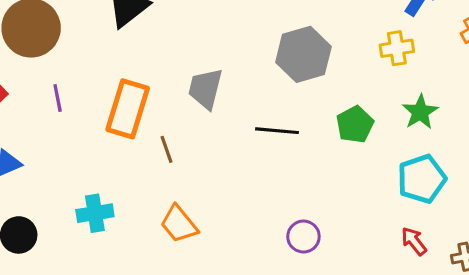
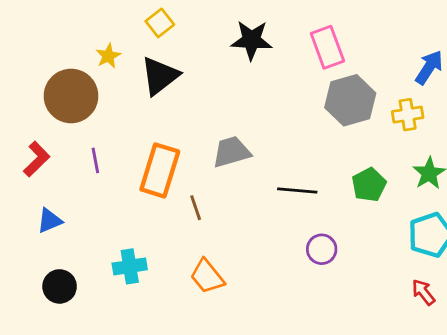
gray hexagon: (303, 54) -> (350, 100), moved
gray trapezoid: (205, 89) -> (231, 152), turned 60
purple circle: (303, 237) -> (322, 249), moved

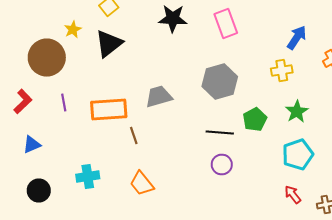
gray hexagon: (350, 100) -> (220, 82), moved
orange rectangle: (160, 170) -> (109, 110), turned 69
black line: (297, 191) -> (220, 132), moved

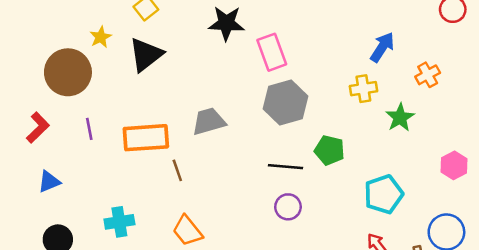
pink rectangle: (226, 24) -> (272, 52), moved
green star: (297, 112) -> (400, 118), moved
green pentagon: (255, 120) -> (329, 150), turned -30

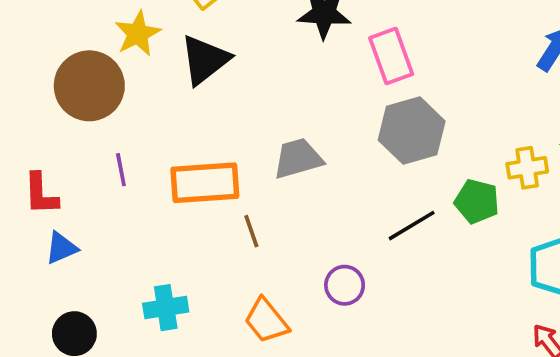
yellow star: (101, 37) -> (138, 34), size x1.4
yellow cross: (363, 89) -> (527, 168), moved
red L-shape: (38, 128) -> (41, 194), moved, turned 132
black line: (285, 167) -> (412, 226), turned -36
purple circle: (288, 207) -> (345, 285), moved

